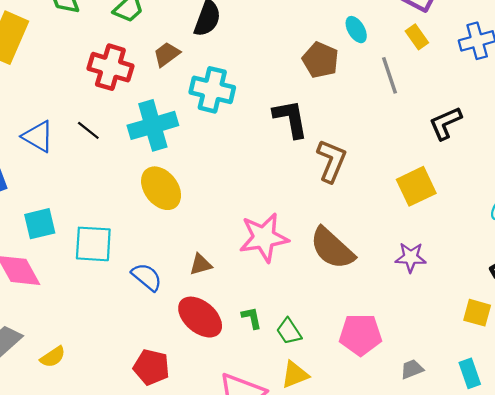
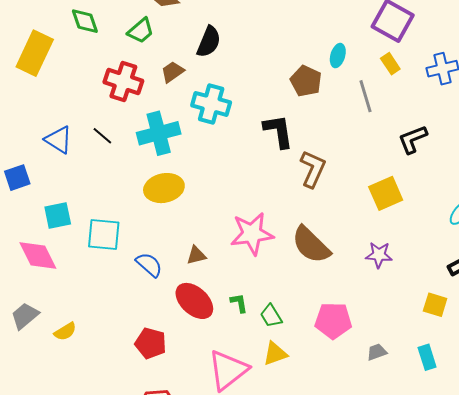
cyan ellipse: (356, 30) -> (338, 56), turned 45
yellow ellipse: (161, 188) -> (164, 188), turned -66

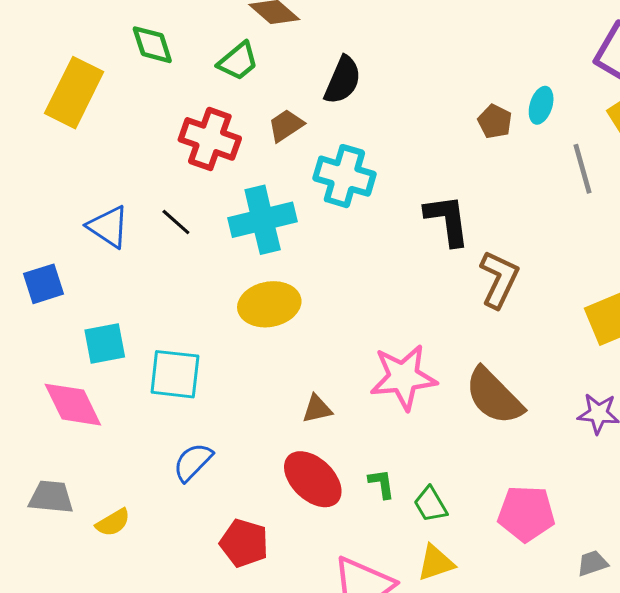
brown pentagon: (306, 81) -> (495, 121), moved, size x0.7
blue semicircle: (149, 265) -> (193, 462), moved, turned -88
gray trapezoid: (25, 316) -> (51, 497), turned 44

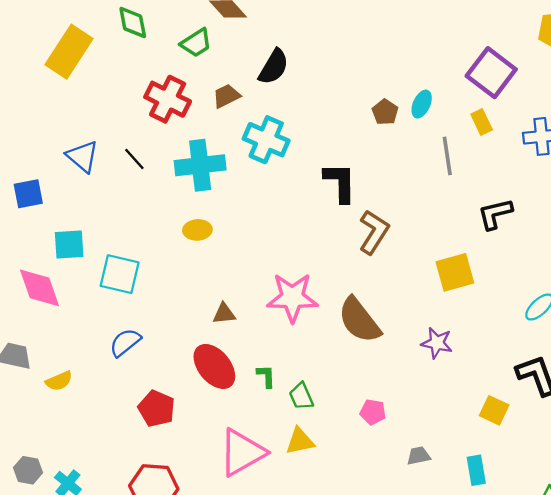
yellow ellipse: (269, 304) -> (197, 230), size x0.6
pink pentagon: (526, 513) -> (373, 412), size x0.6

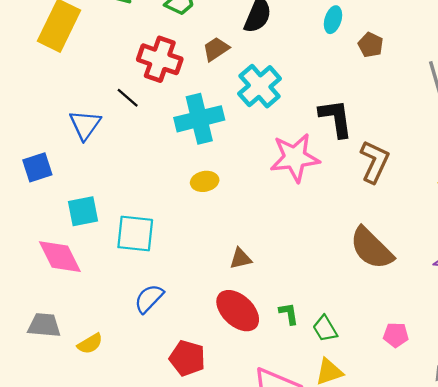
cyan ellipse: (422, 104) -> (333, 20), moved
cyan cross: (266, 140) -> (260, 86), turned 33
blue triangle: (83, 156) -> (85, 125), turned 32
black line: (134, 159) -> (128, 98), moved
pink star: (292, 297) -> (295, 158), moved

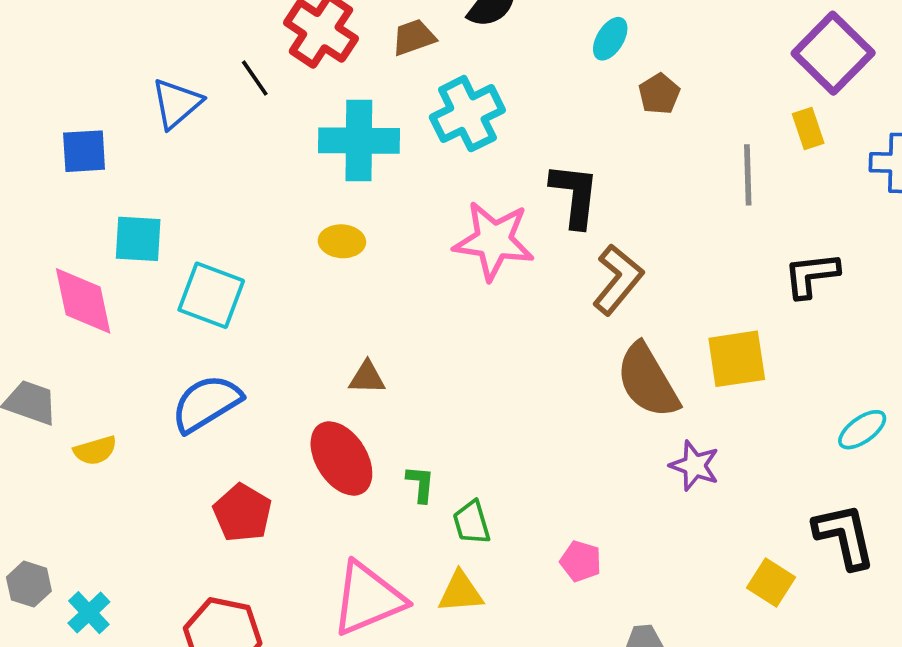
brown semicircle: (371, 248) -> (648, 381), moved
blue semicircle: (149, 299) -> (206, 403), size x1.4

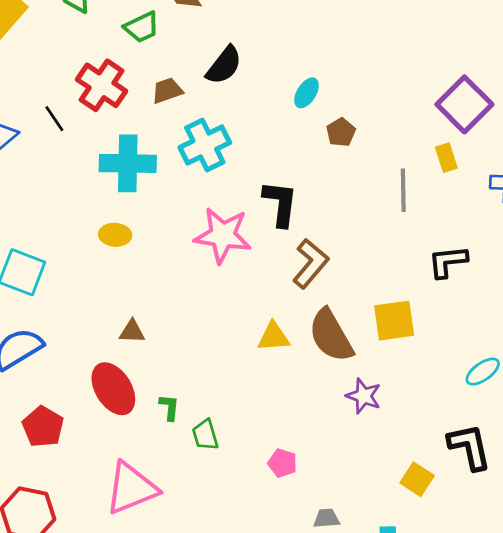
yellow triangle: (461, 592) -> (274, 337), moved

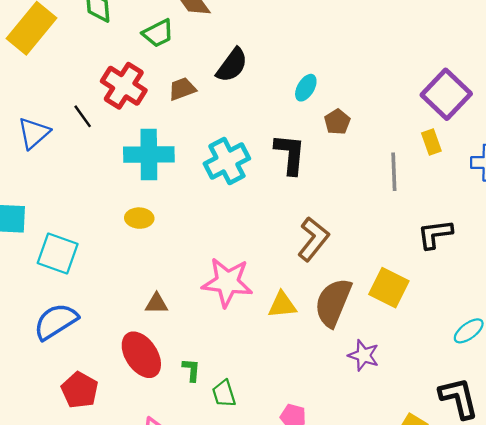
cyan cross: (205, 145) -> (227, 161), moved
black L-shape: (280, 204) -> (290, 154), moved
pink star: (223, 235) -> (227, 282), moved
yellow square: (394, 321) -> (389, 288), turned 36
brown semicircle: (331, 336) -> (333, 302), turned 54

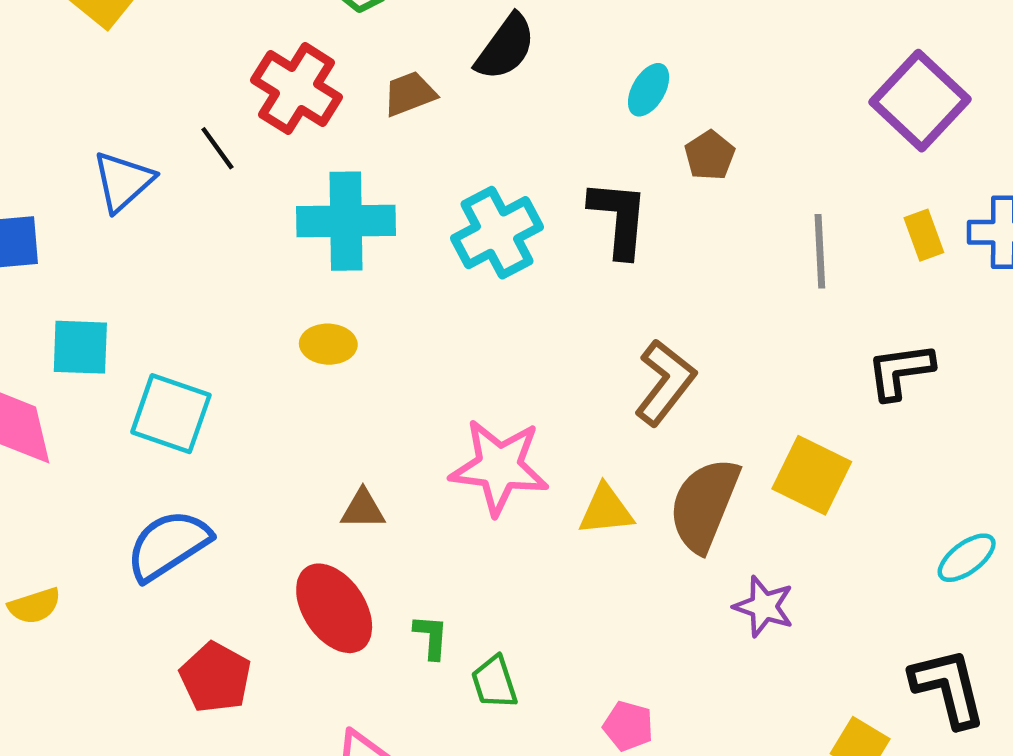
yellow rectangle: (431, 142) -> (924, 235), moved

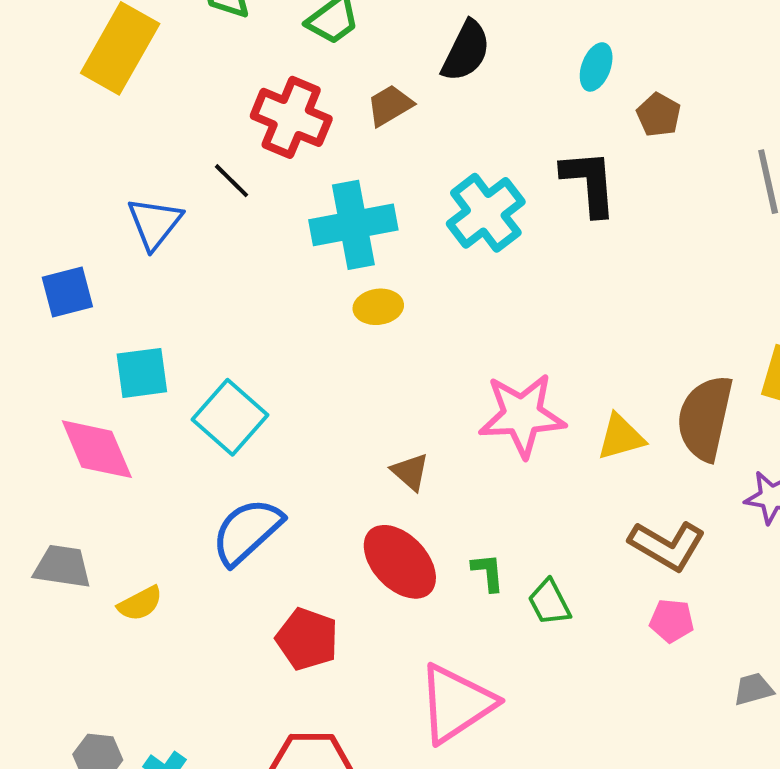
yellow ellipse: (328, 344) -> (378, 307), moved
brown L-shape: (665, 382) -> (667, 545), moved, turned 92
cyan square: (171, 414) -> (230, 417), turned 32
brown triangle: (363, 509) -> (410, 472), turned 51

